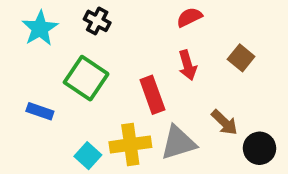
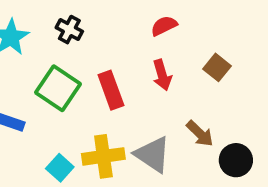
red rectangle: (152, 95) -> (111, 90), moved
gray triangle: (178, 143) -> (153, 154), turned 51

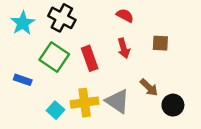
red semicircle: (164, 26) -> (125, 15), turned 54
black cross: (69, 30) -> (62, 18), size x1.5
brown square: (217, 67) -> (160, 43), turned -36

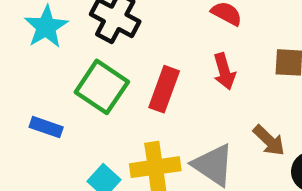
red rectangle: (90, 58) -> (164, 89), turned 40

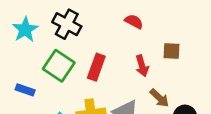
red arrow: (224, 71) -> (142, 66), moved

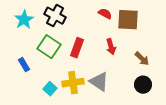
brown square: (171, 51) -> (128, 20), moved, size x1.6
blue rectangle: (25, 90) -> (24, 65), turned 40
brown arrow: (159, 98) -> (142, 59), moved

